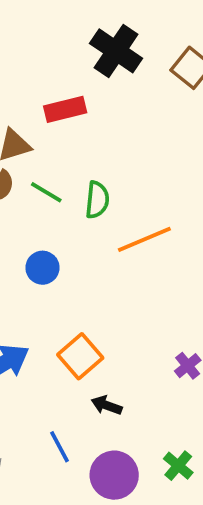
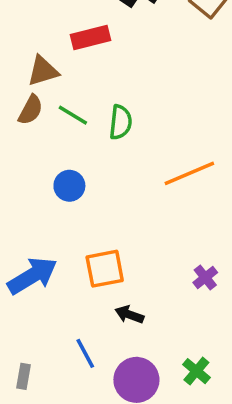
orange line: (144, 239) -> (189, 173), moved
orange square: (80, 356) -> (105, 269), turned 30

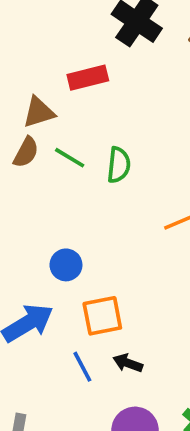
blue circle: (69, 186) -> (66, 265), moved
blue line: (85, 353) -> (82, 367), moved

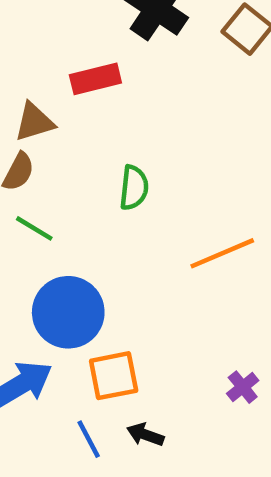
green line: (70, 158) -> (34, 228), moved
blue circle: (66, 265) -> (68, 312), size x1.8

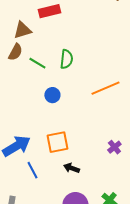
green line: (34, 228) -> (37, 63), moved
blue circle: (68, 312) -> (52, 95), moved, size x0.5
blue line: (89, 439) -> (32, 170), moved

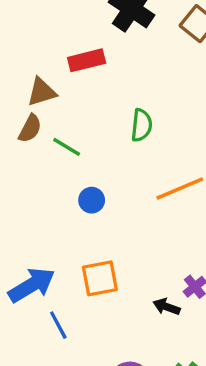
green semicircle: (66, 59) -> (142, 125), moved
black arrow: (71, 168) -> (167, 307), moved

